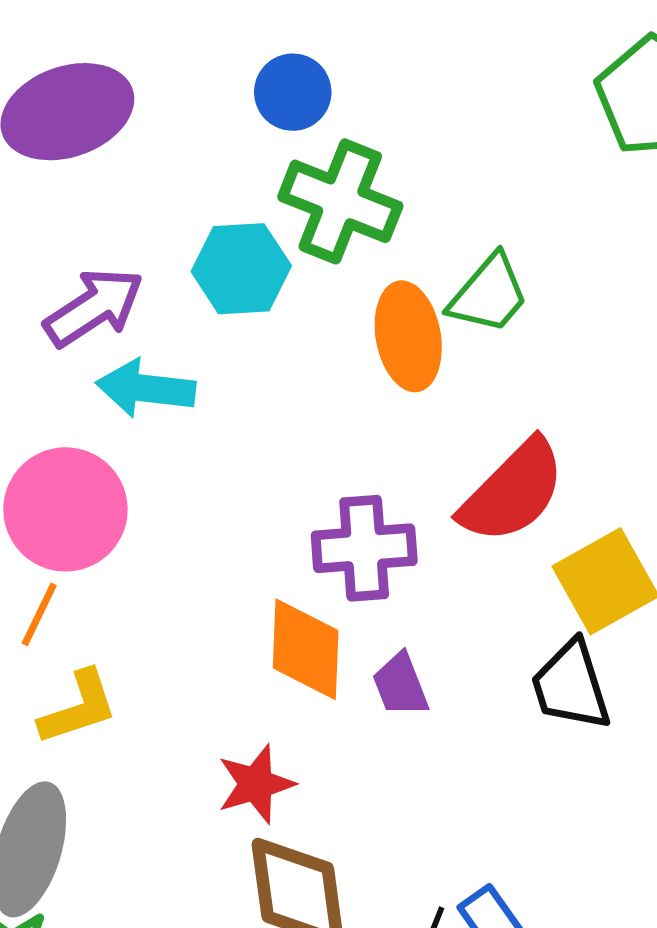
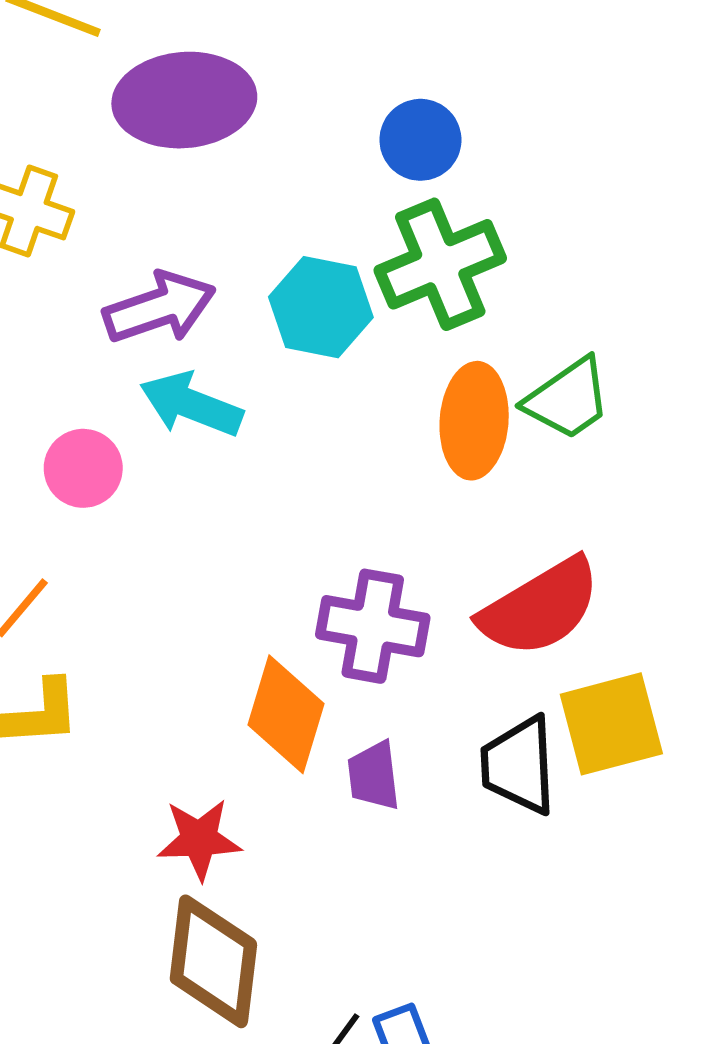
green cross: (340, 201) -> (440, 264), turned 31
pink circle: (65, 509) -> (83, 468), moved, size x0.6
black trapezoid: (571, 686) -> (519, 765), moved

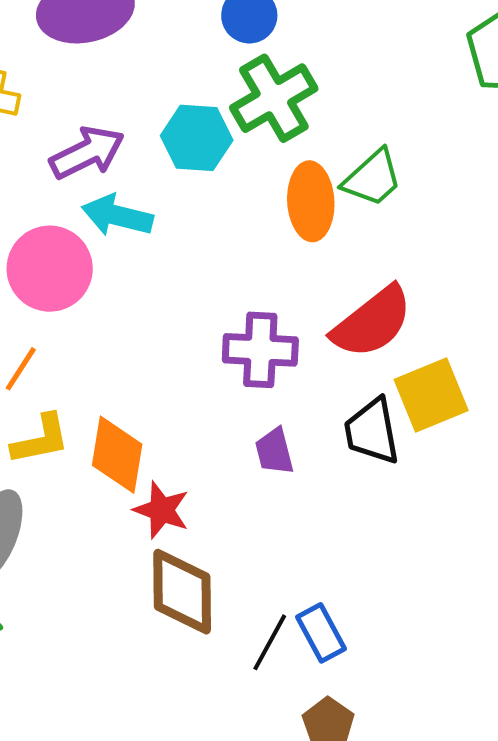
pink circle: (83, 468) -> (50, 269), size x1.6
orange diamond: (286, 714) -> (117, 455), moved
red star: (199, 839) -> (162, 510), turned 30

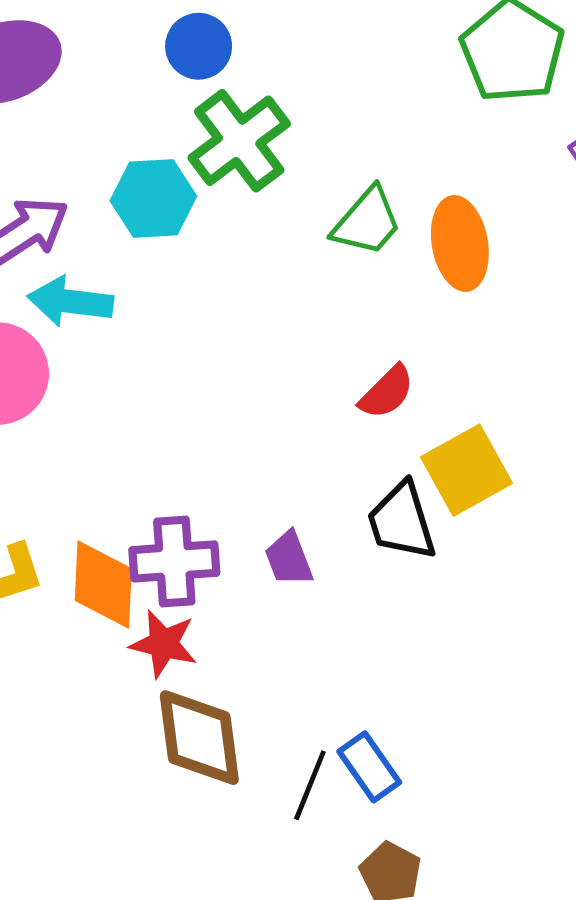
orange ellipse: (311, 201) -> (460, 243), moved
red semicircle: (372, 322) -> (387, 392), size x0.6
purple cross: (260, 350) -> (174, 561), moved

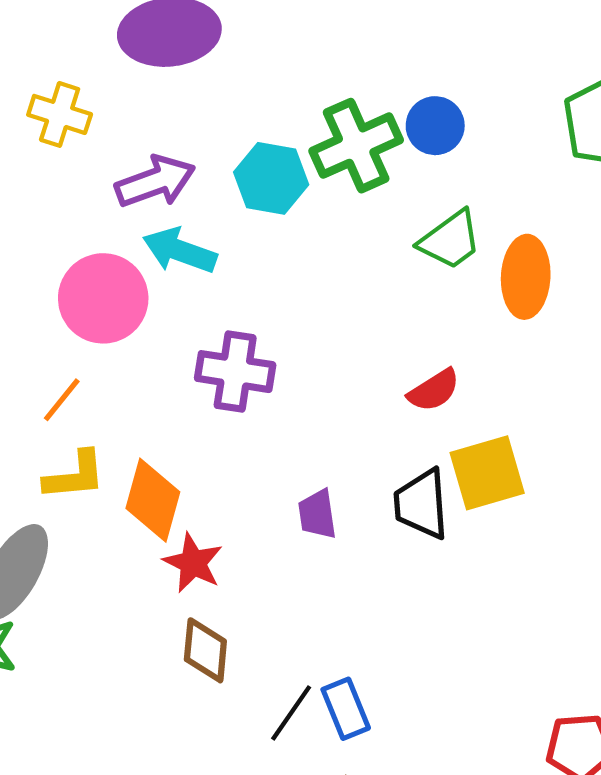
blue circle: (199, 46) -> (435, 126), moved
purple cross: (174, 561) -> (235, 372), moved
brown diamond: (199, 738) -> (205, 650), size x0.7

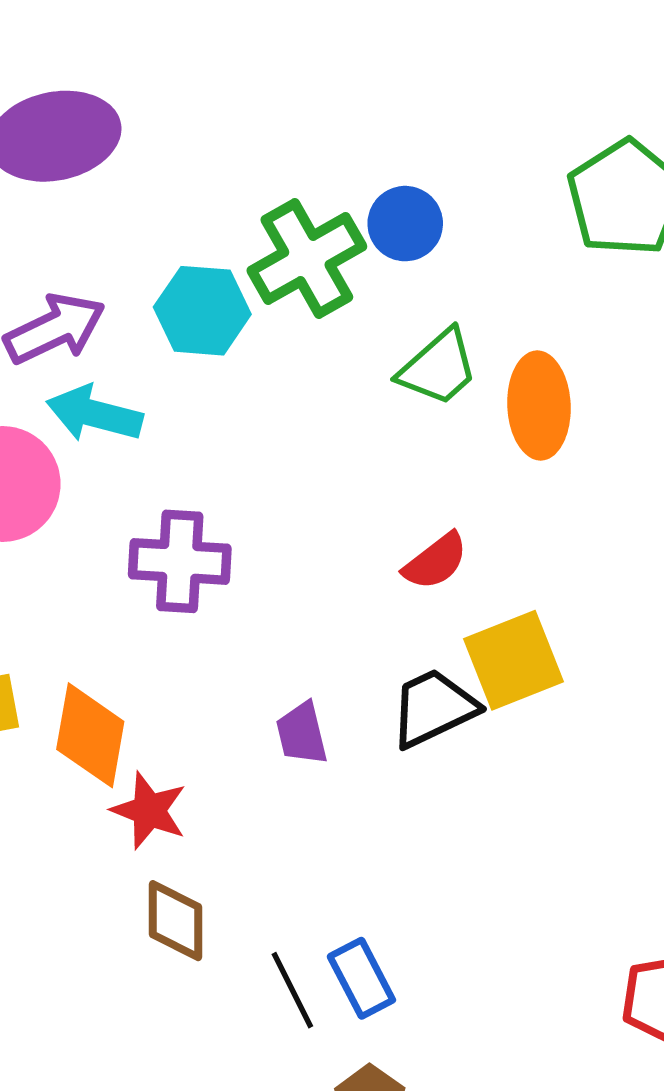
black trapezoid: (421, 504) -> (433, 708), turned 74
black line: (291, 713) -> (292, 990), turned -56

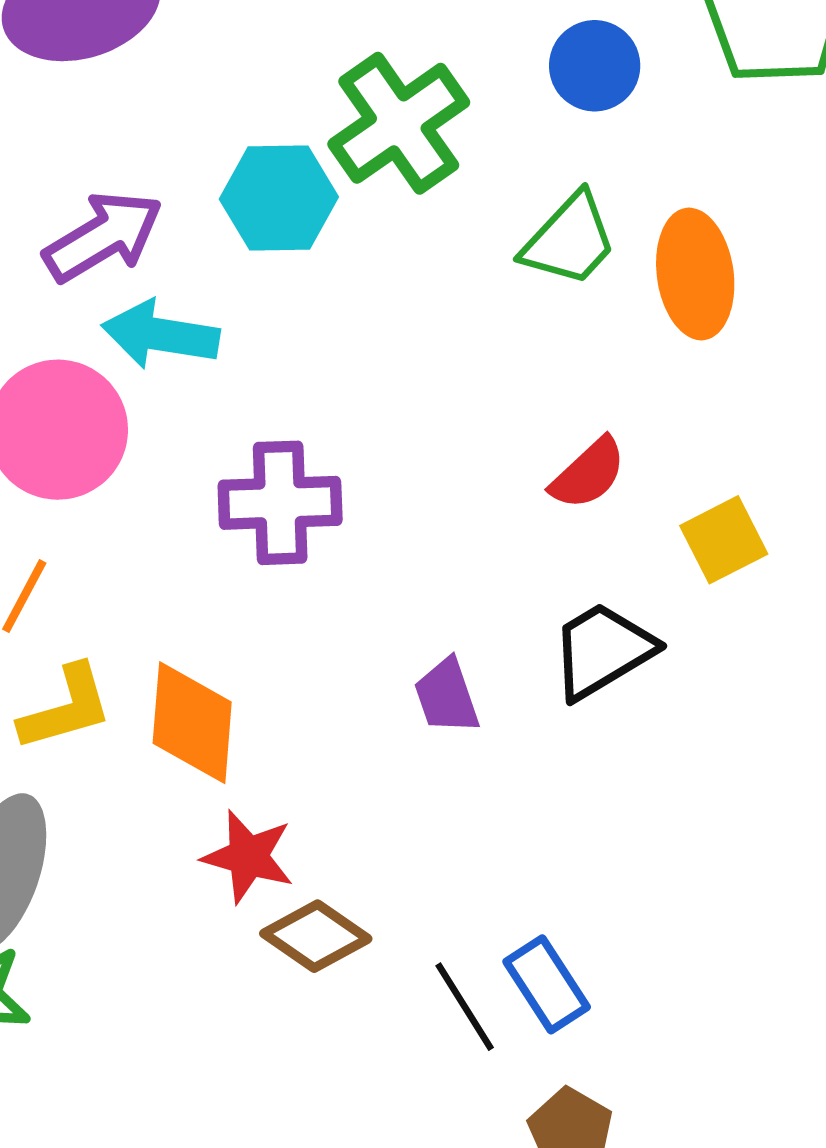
blue circle: (405, 224) -> (595, 66), moved
yellow square: (513, 660) -> (724, 540), moved, size x0.7
red star: (149, 810) -> (248, 857), moved
brown diamond: (175, 921) -> (316, 936), turned -50

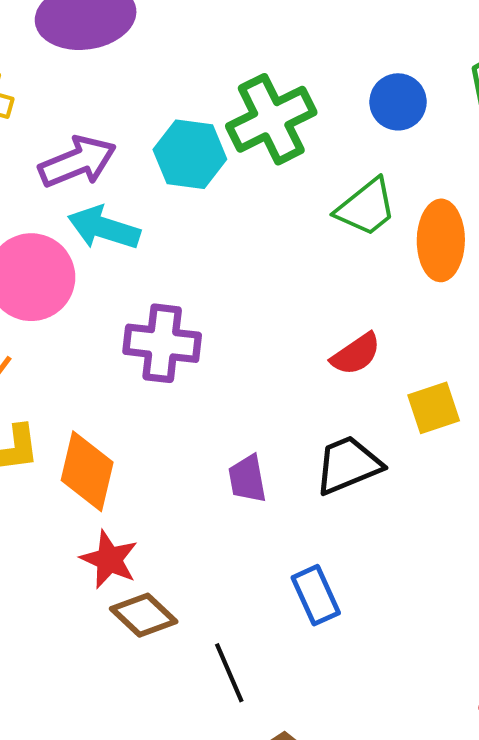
blue rectangle: (547, 984) -> (316, 595), moved

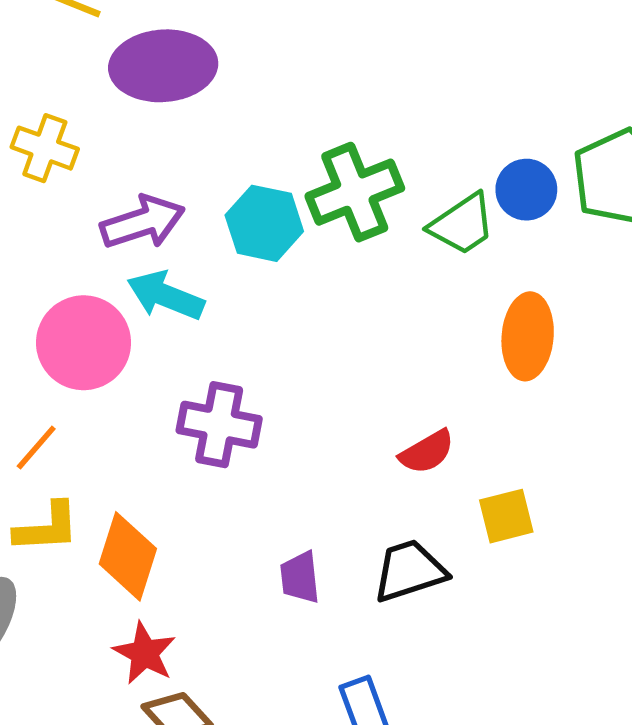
blue circle: (398, 102) -> (526, 190), moved
green trapezoid: (366, 207) -> (462, 224), moved

